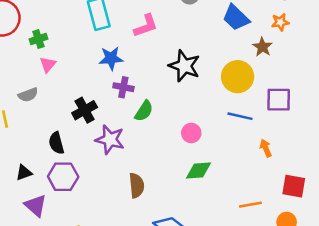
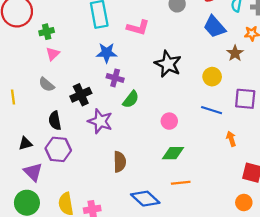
pink L-shape: (146, 26) -> (138, 28), turned 30
yellow circle: (238, 77) -> (212, 77), size x0.7
gray semicircle: (28, 95) -> (47, 85), moved, turned 56
orange line: (250, 205) -> (181, 183), moved

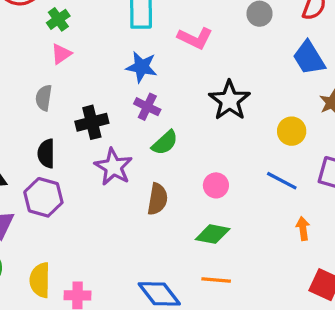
green cross: (47, 32) -> (58, 19), turned -32
gray semicircle: (47, 85) -> (44, 98), turned 49
brown semicircle: (120, 162) -> (157, 199), moved

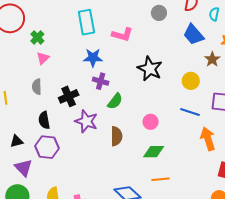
orange arrow: (303, 229) -> (208, 139), size x1.6

